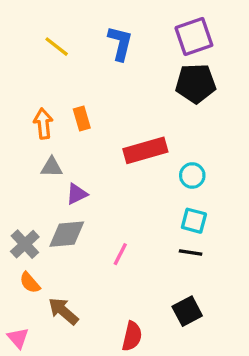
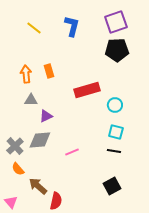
pink line: (120, 254) -> (72, 152), turned 40
red semicircle: (132, 336) -> (56, 201), moved

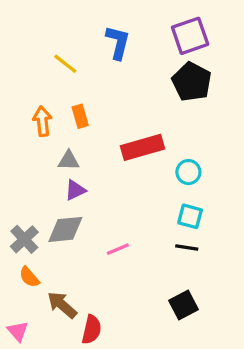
yellow line: (34, 28) -> (65, 64), moved
black pentagon: (117, 50) -> (192, 82), turned 30
gray triangle: (31, 100) -> (69, 161), moved

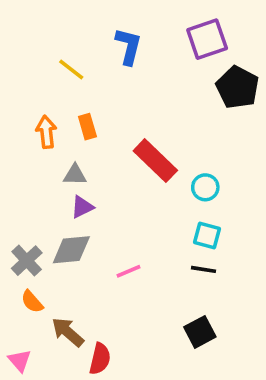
black pentagon: (192, 82) -> (237, 87), moved
red rectangle: (142, 147) -> (155, 161), turned 60

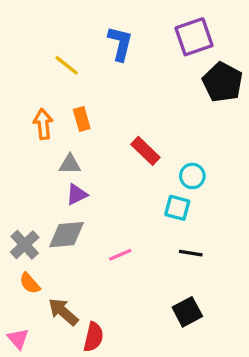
red rectangle: (155, 161) -> (145, 151), size x0.7
cyan square: (207, 236) -> (177, 208), moved

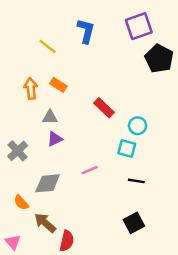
orange rectangle: (82, 119) -> (58, 85), turned -42
gray diamond: (67, 235) -> (48, 183), moved
gray cross: (25, 245) -> (18, 151), moved
pink line: (120, 255) -> (90, 170), moved

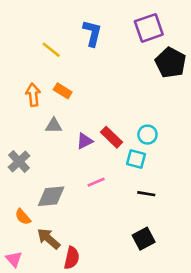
red rectangle: (104, 108) -> (112, 137), moved
purple triangle: (55, 139) -> (85, 141), moved

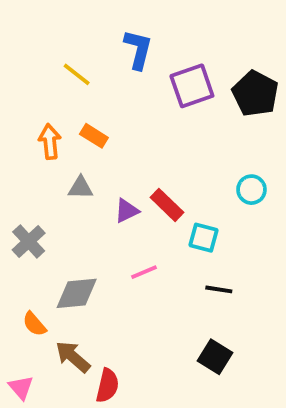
purple square: (149, 28) -> (192, 86), moved
cyan circle: (147, 135) -> (251, 190), moved
black square: (144, 239) -> (215, 357), turned -30

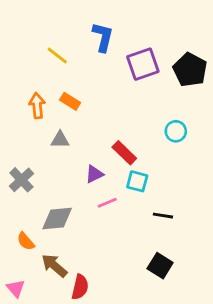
cyan circle: (251, 190) -> (176, 131), moved
purple triangle: (127, 211) -> (94, 174), moved
cyan square: (203, 238) -> (137, 181), moved

